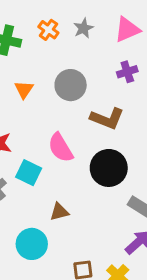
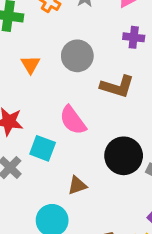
purple cross: (127, 72) -> (134, 37), turned 30
black circle: (109, 168) -> (124, 156), moved

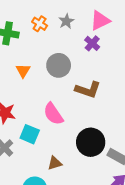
purple cross: (134, 37) -> (92, 43), moved, turned 32

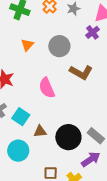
cyan square: (30, 134) -> (21, 117), moved
black circle: (91, 142) -> (68, 137), moved

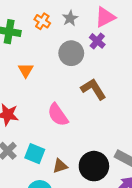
gray circle: (59, 46) -> (71, 53), moved
brown L-shape: (81, 72) -> (93, 89), turned -140

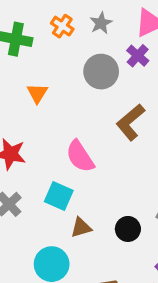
brown L-shape: (93, 89) -> (130, 122), turned -100
cyan square: (35, 154) -> (59, 196), moved
black circle: (94, 166) -> (128, 229), size x0.6

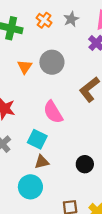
gray circle: (101, 72) -> (52, 62), moved
brown triangle: (81, 227) -> (42, 162), moved

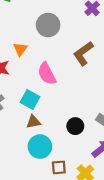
orange triangle: (25, 67) -> (20, 49), moved
cyan circle: (30, 187) -> (40, 147), moved

